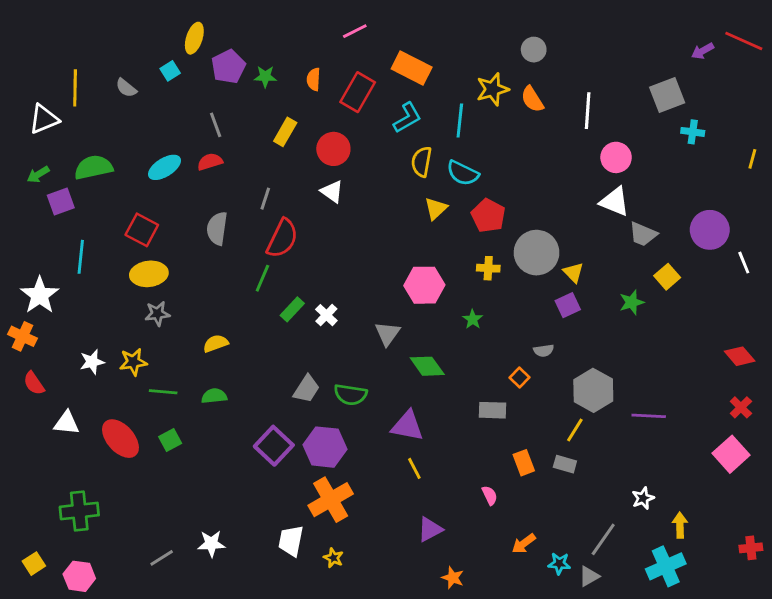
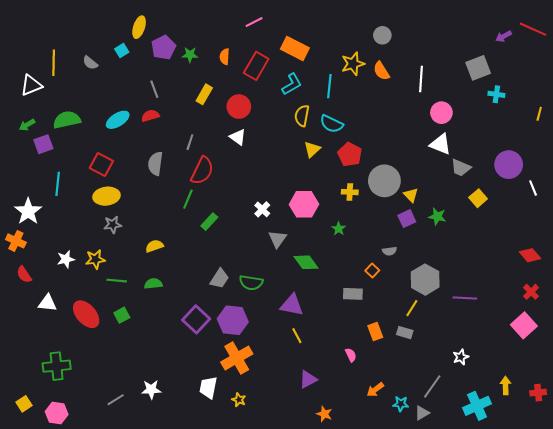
green star: (632, 302) -> (437, 216), moved, turned 30
white cross: (326, 315) -> (262, 209), moved
yellow arrow: (680, 525) -> (506, 385), moved

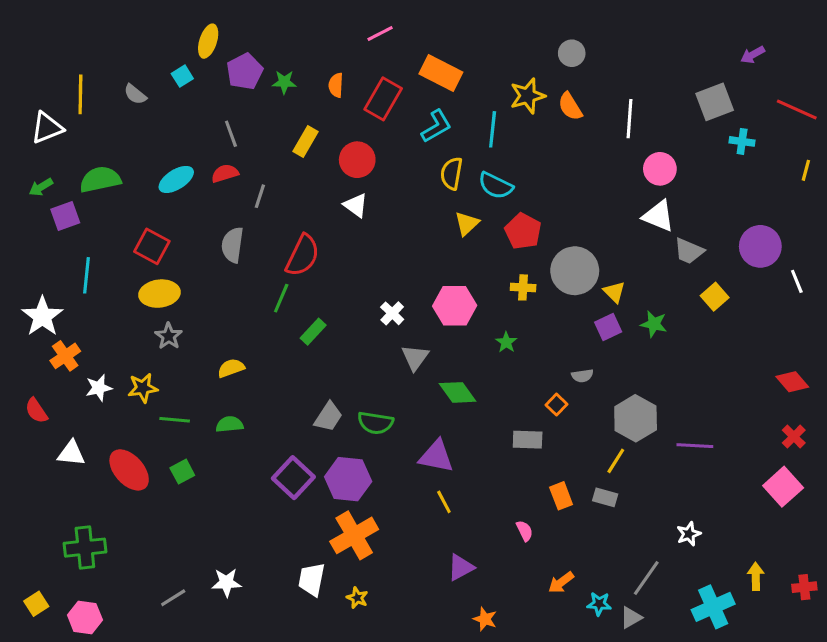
red line: (533, 29) -> (797, 110), moved
gray line: (190, 142) -> (260, 196), moved
gray star: (113, 225) -> (169, 336), turned -30
orange cross: (16, 241) -> (65, 356), moved, turned 30

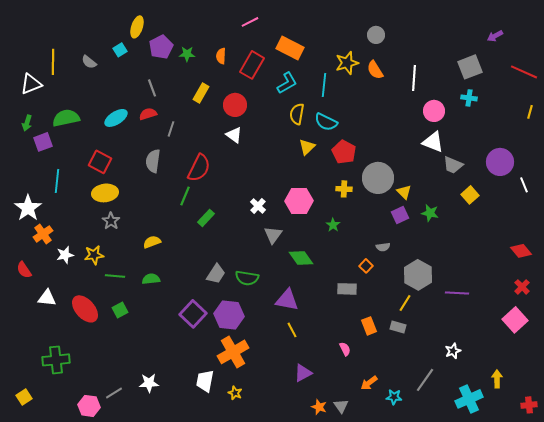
cyan cross: (742, 141) -> (469, 98), moved
green arrow: (41, 187) -> (27, 123), turned -42
red cross: (804, 587) -> (529, 405), moved
pink hexagon: (85, 618) -> (89, 406), moved
gray triangle: (631, 618) -> (341, 406), moved, turned -35

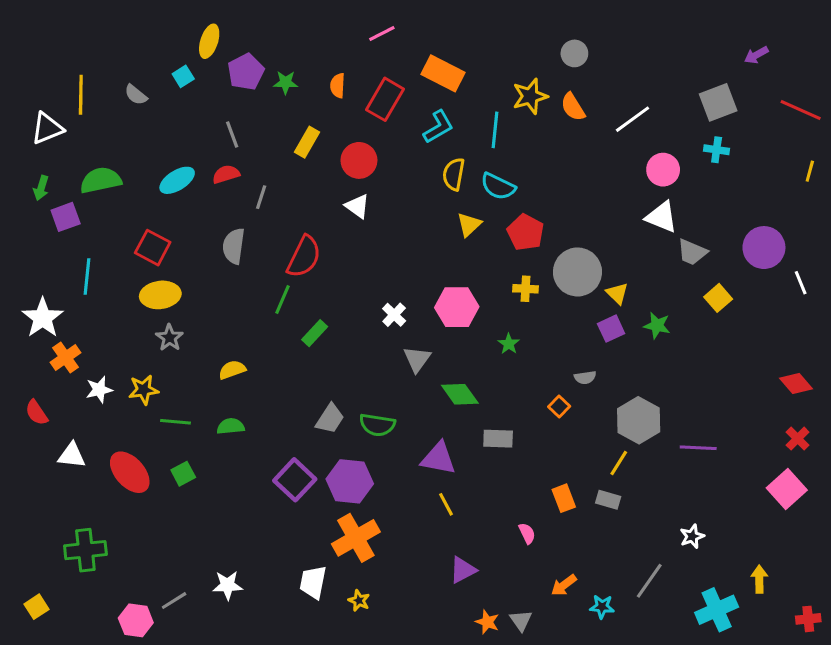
white line: (414, 78) -> (633, 119), turned 50
gray rectangle: (347, 289) -> (498, 439), moved

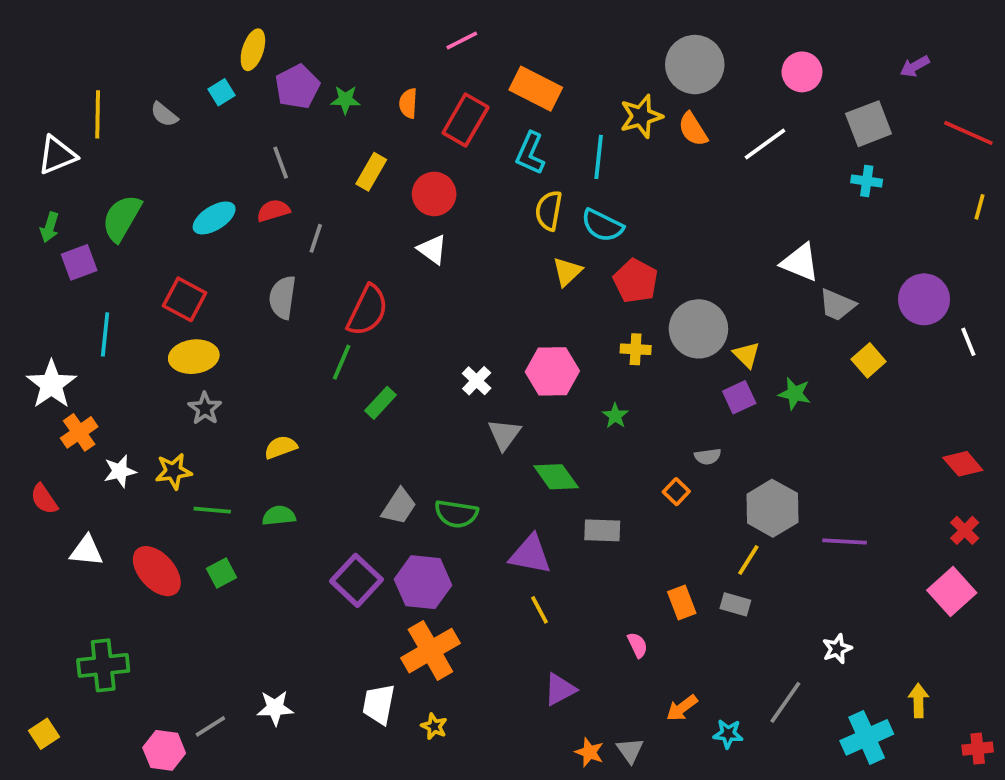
gray circle: (574, 53) -> (695, 65), size x1.8
cyan L-shape: (438, 127) -> (530, 153), turned 144
pink circle: (663, 170) -> (802, 72), moved
green semicircle: (101, 180) -> (122, 218), turned -48

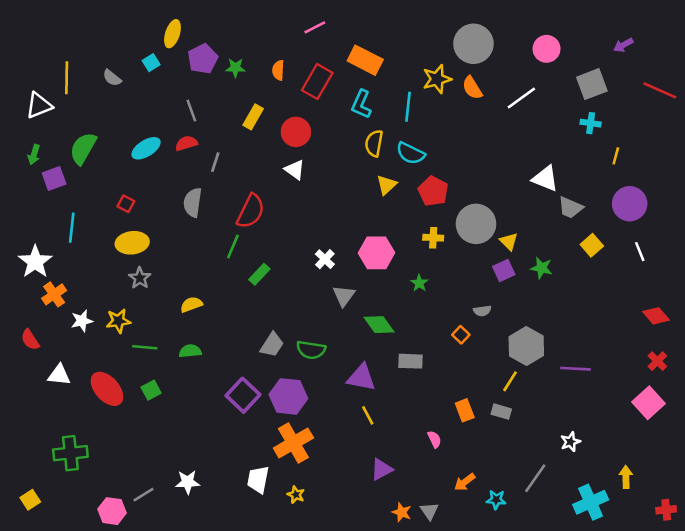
yellow line: (979, 207) -> (616, 156), moved
red square: (185, 299) -> (126, 204), size x0.6
white line: (968, 342) -> (640, 252), moved

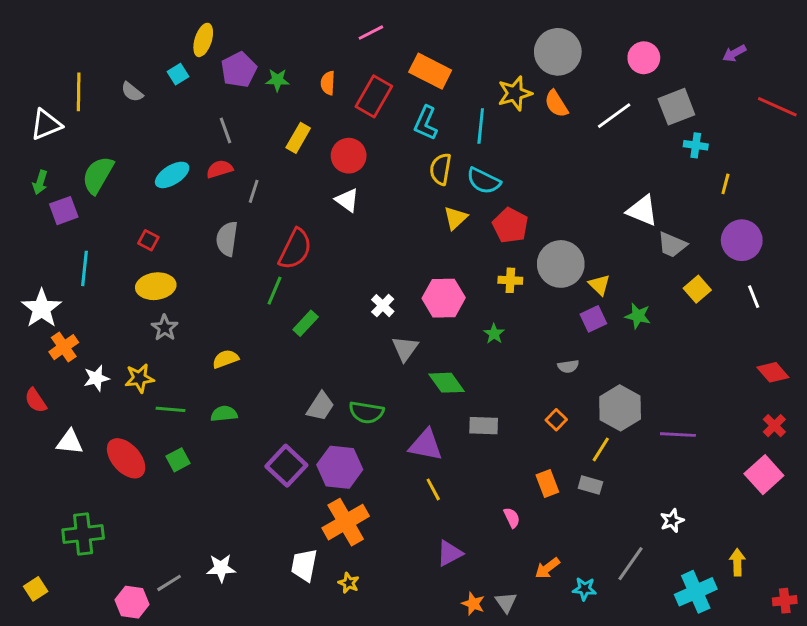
gray square: (592, 84) -> (676, 107), moved
orange square: (461, 335) -> (556, 420), moved

